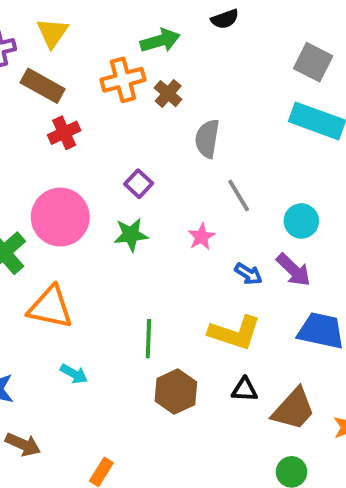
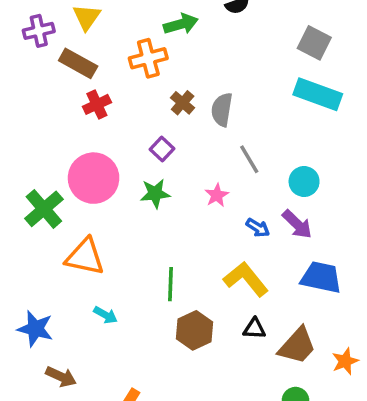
brown cross: (168, 94) -> (183, 103), moved
yellow L-shape: (235, 333) -> (246, 279), turned -147

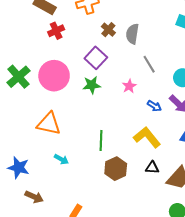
purple square: (162, 149) -> (96, 58), size x1.5
green cross: (44, 209) -> (19, 77), moved

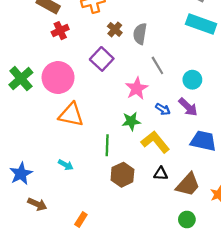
green star: (92, 85) -> (131, 121), moved
pink star: (129, 86) -> (137, 88), size x1.5
orange triangle: (49, 124) -> (71, 115), moved
blue star: (19, 168) -> (21, 174), turned 30

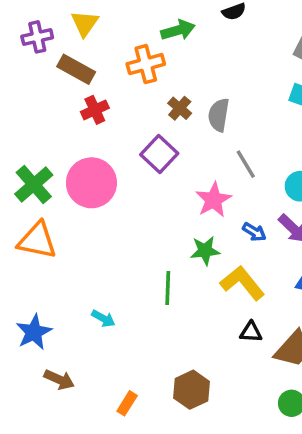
orange triangle: (71, 115) -> (37, 240), moved
brown hexagon: (122, 175) -> (192, 390), moved

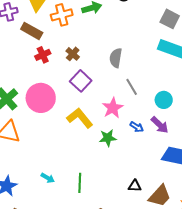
orange cross: (146, 64) -> (62, 15), moved
brown cross: (180, 108) -> (73, 54), moved
yellow L-shape: (242, 283) -> (80, 118), moved
green line: (168, 288) -> (80, 183), moved

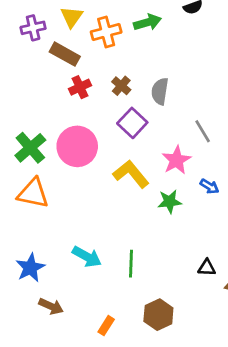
gray semicircle: (116, 58) -> (160, 91), moved
cyan arrow: (48, 178) -> (87, 257), size x1.5

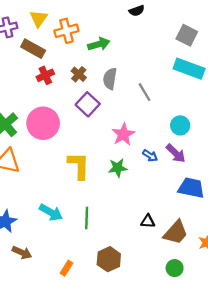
green arrow: (147, 22) -> (99, 44), moved
gray line: (203, 131) -> (144, 92), moved
yellow L-shape: (131, 174) -> (79, 166), moved, turned 40

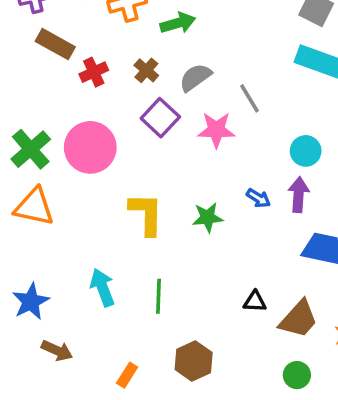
brown rectangle: (33, 49) -> (55, 44), moved
gray semicircle: (110, 79) -> (195, 77), turned 45
pink star: (123, 134) -> (216, 130), moved, turned 30
purple arrow: (176, 153) -> (299, 195), turned -130
cyan arrow: (51, 212) -> (103, 288), turned -140

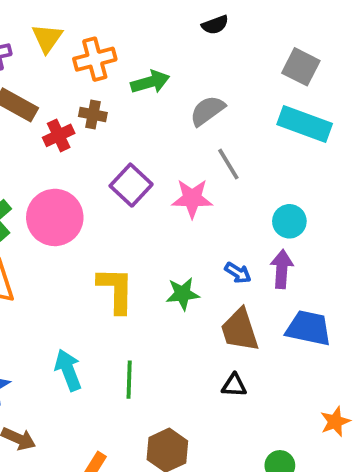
brown cross: (146, 70) -> (93, 114), moved, turned -30
gray semicircle: (195, 77) -> (207, 111), moved
brown trapezoid: (299, 319) -> (240, 330), moved, turned 120

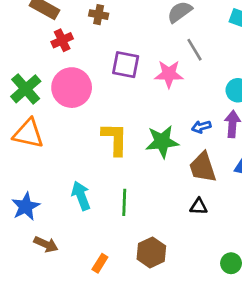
red cross: (59, 135) -> (62, 40), moved
purple square: (131, 185) -> (126, 65), turned -32
blue arrow: (238, 273) -> (201, 127), turned 132
green star: (183, 294) -> (162, 142), size x1.4

